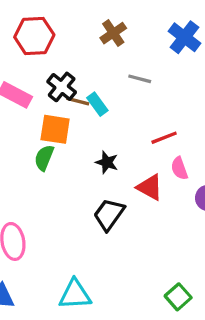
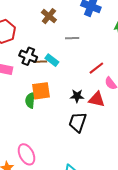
orange square: (55, 129) -> (41, 91), moved
black star: (107, 162) -> (77, 96), moved

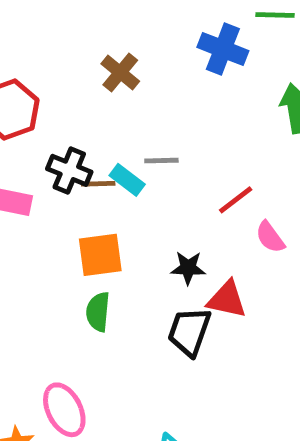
gray line: (72, 38) -> (161, 161), moved
red triangle: (97, 99) -> (227, 300), moved
green semicircle: (30, 100) -> (98, 312), moved

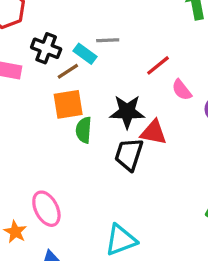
brown line: (98, 184) -> (68, 71), moved, turned -30
black star: (188, 268) -> (127, 112), size x1.5
green semicircle: (98, 312) -> (84, 130), moved

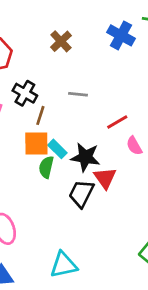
cyan rectangle: (85, 54) -> (57, 149), moved
brown line: (68, 71) -> (40, 115), turned -48
red triangle: (154, 132) -> (105, 178), turned 35

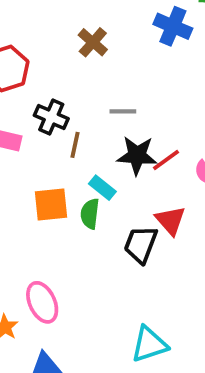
red line: (117, 122) -> (166, 160), moved
orange square: (36, 143) -> (51, 204), moved
black star: (85, 157) -> (137, 155), moved
cyan triangle: (64, 265) -> (149, 344), moved

